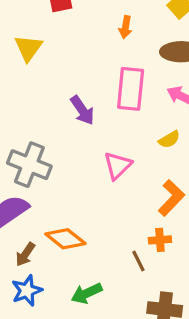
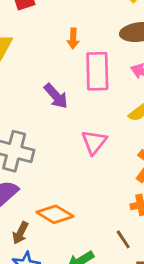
orange arrow: (125, 27) -> (73, 39), moved
brown line: (138, 261) -> (123, 239), moved

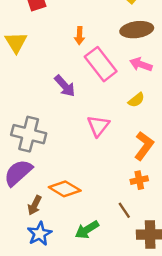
pink rectangle: (97, 71) -> (101, 64), turned -36

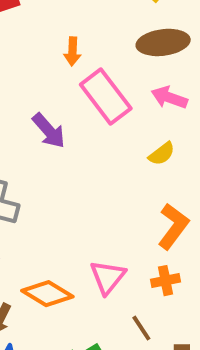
pink triangle: (98, 126) -> (108, 277), moved

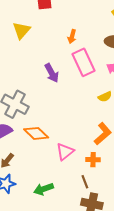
orange diamond: (47, 294) -> (36, 133), moved
brown line: (141, 328) -> (85, 182), moved

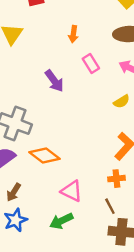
pink rectangle: (84, 62) -> (91, 63), size x0.6
pink triangle: (65, 152) -> (72, 191), moved, turned -48

